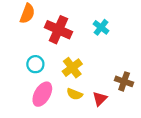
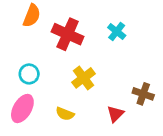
cyan circle: (35, 64) -> (29, 74), moved
pink ellipse: (42, 94) -> (22, 108), moved
yellow semicircle: (75, 94) -> (65, 114), moved

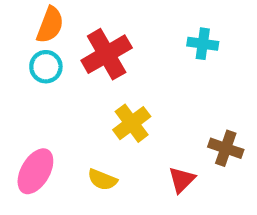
cyan cross: (117, 31) -> (203, 44), moved, turned -30
red cross: (68, 34) -> (107, 54), turned 36
cyan circle: (29, 74) -> (46, 67), moved

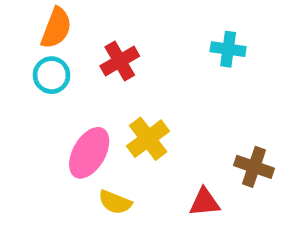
red cross: (107, 54) -> (120, 61), size x0.7
pink ellipse: (35, 171) -> (89, 153), moved
red triangle: (182, 180) -> (205, 202), turned 40

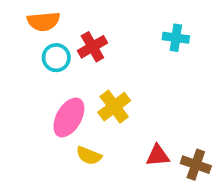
orange semicircle: (56, 28) -> (44, 21), turned 64
cyan circle: (51, 75) -> (56, 58), moved
brown cross: (254, 167) -> (196, 165), moved

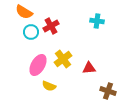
orange semicircle: (44, 21) -> (24, 12), turned 36
red triangle: (158, 156) -> (89, 68), moved

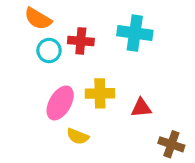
cyan cross: (97, 21) -> (135, 33), moved, size x1.5
red cross: (51, 26) -> (81, 41), turned 35
yellow cross: (63, 59) -> (100, 93), turned 36

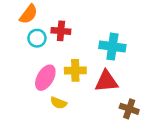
orange semicircle: (38, 19) -> (29, 14), turned -84
cyan cross: (135, 33) -> (112, 47), moved
red triangle: (141, 108) -> (106, 81), size x1.5

